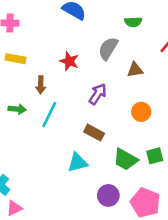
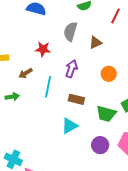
brown arrow: (41, 85) -> (26, 73), turned 72
cyan line: (49, 115) -> (48, 87), moved

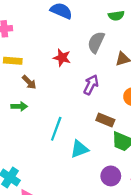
brown arrow: (26, 73) -> (29, 82), moved, turned -112
cyan line: (48, 87) -> (56, 129), moved
brown rectangle: (76, 99) -> (105, 120), moved

